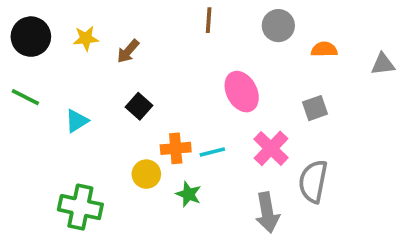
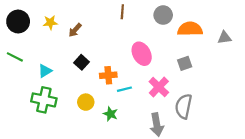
orange semicircle: (324, 49) -> (190, 29), size x1.6
orange cross: (176, 148) -> (108, 75), moved
green cross: (80, 207) -> (44, 100), moved

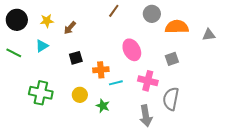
brown line: (122, 12) -> (114, 11), turned 32
black square: (81, 62) -> (76, 58), turned 32
cyan triangle: (45, 71) -> (42, 46), moved
pink cross: (159, 87) -> (148, 81), turned -30

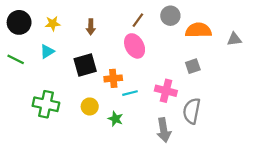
brown line: (114, 11) -> (138, 20), moved
brown arrow: (70, 28) -> (91, 27), moved, turned -40
pink ellipse: (132, 50) -> (135, 46), moved
black square: (76, 58) -> (85, 65), size x1.5

